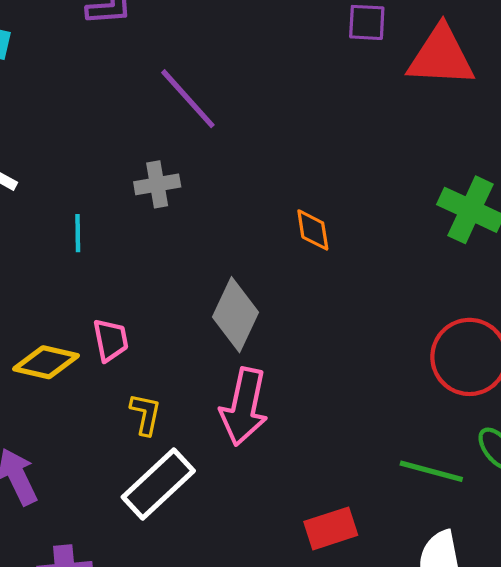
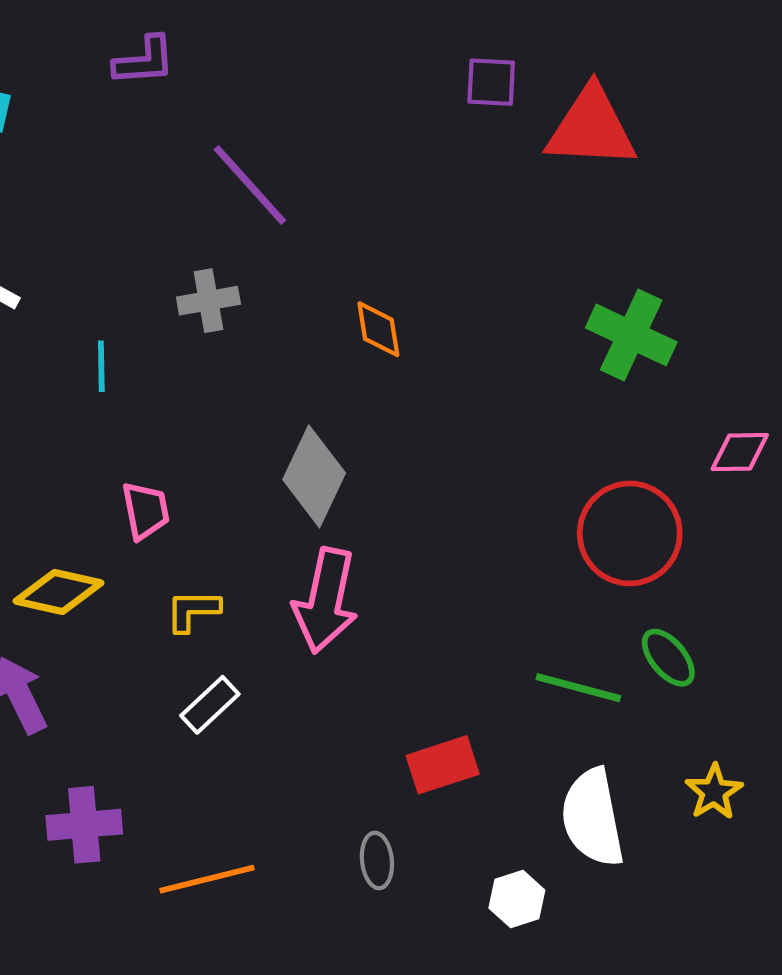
orange diamond: (313, 230) -> (378, 329), moved
yellow diamond: (46, 362) -> (58, 592), moved
yellow L-shape: (146, 414) -> (193, 611), turned -102
white rectangle: (158, 484) -> (210, 705), size x0.6

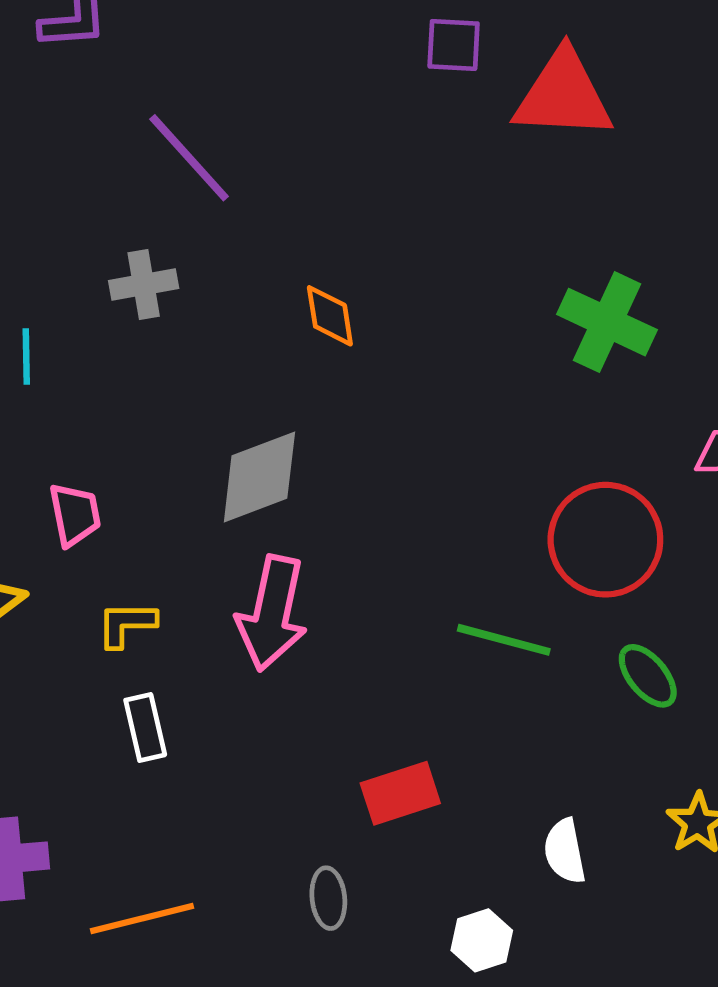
gray diamond: (314, 476) -> (259, 477), turned 44
green line: (578, 688) -> (504, 640), moved
white rectangle: (210, 705) -> (145, 727), turned -60
white semicircle: (593, 818) -> (565, 851), size x0.6

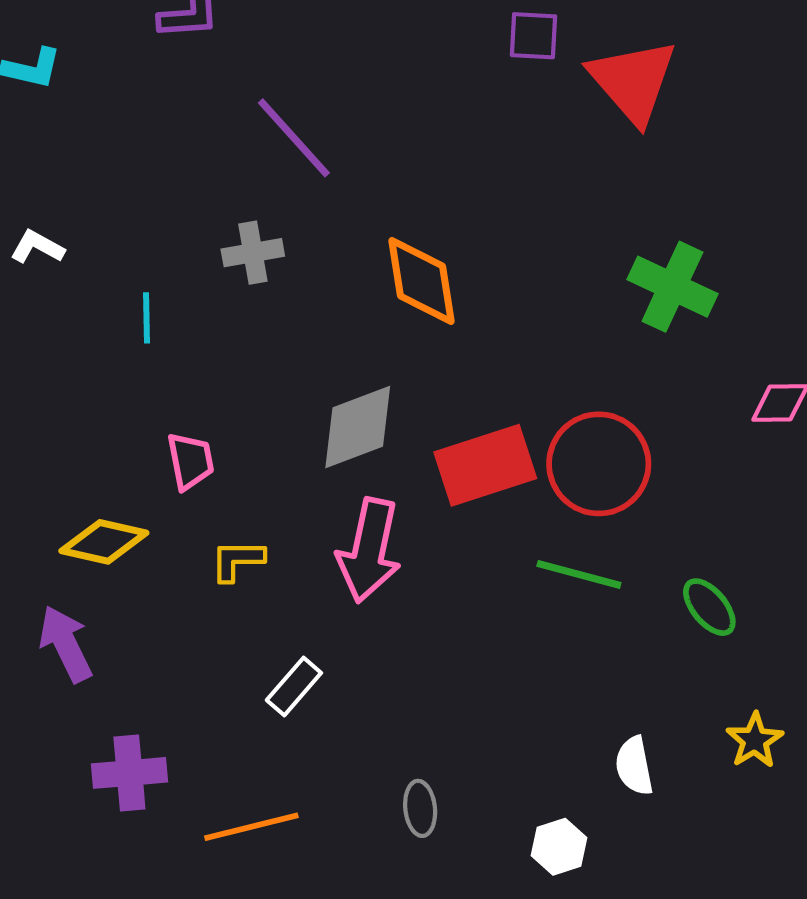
red triangle: (563, 95) -> (633, 81), turned 46
orange diamond: (330, 316) -> (422, 281), size x1.6
red circle: (605, 540) -> (599, 464), moved
white rectangle: (145, 727) -> (294, 686), moved, turned 54
red rectangle: (400, 793) -> (485, 465), moved, size x1.4

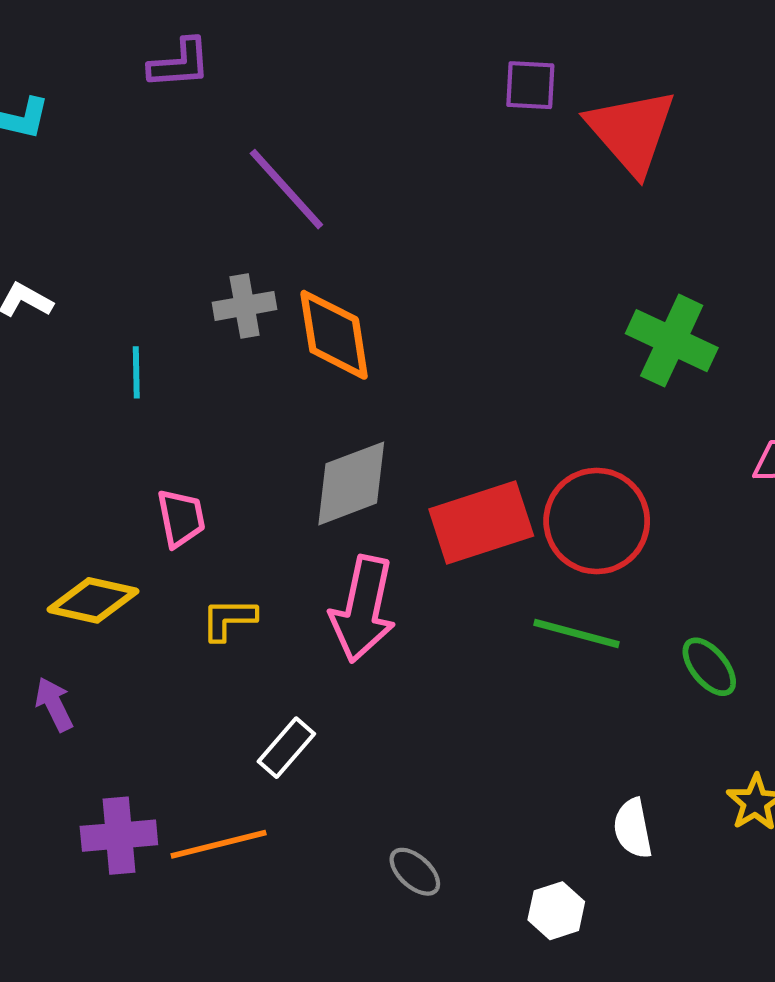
orange diamond: (422, 281) -> (334, 335), moved
purple arrow: (66, 644) -> (54, 704), size x0.7
gray ellipse: (420, 808) -> (415, 872), turned -42
orange line: (251, 827) -> (219, 844), moved

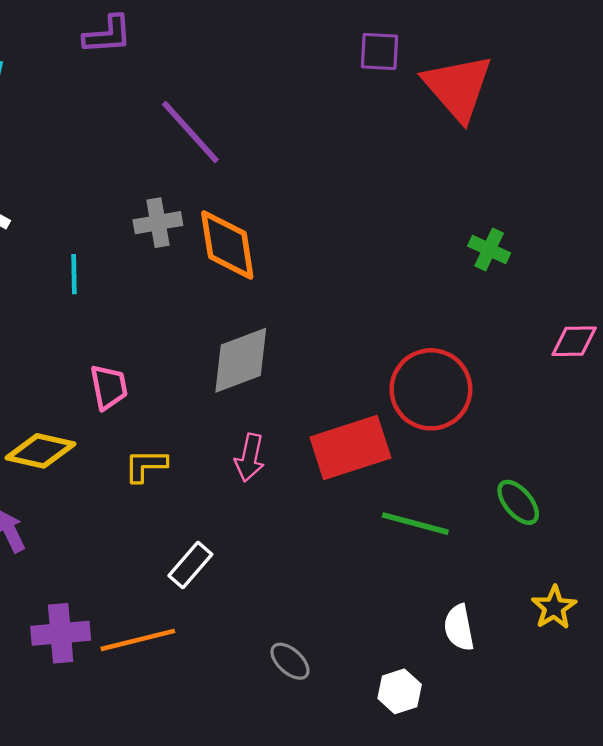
green cross: (672, 341) -> (489, 249), size x0.6
red rectangle: (481, 522) -> (350, 448), moved
pink arrow: (363, 609) -> (250, 458), size x0.6
green line: (576, 634) -> (415, 524), moved

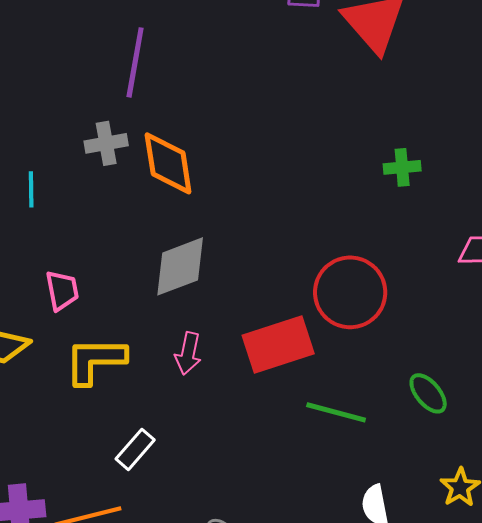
purple line: (190, 132) -> (135, 62), turned 52
green cross: (489, 249) -> (402, 167), turned -30
yellow L-shape: (146, 465) -> (95, 360), size x1.6

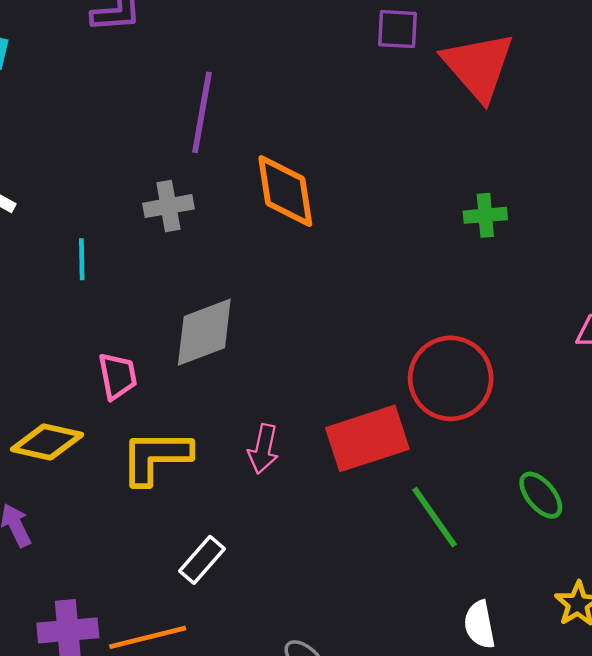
orange diamond: (168, 163) -> (285, 191), moved
green cross: (402, 167) -> (485, 215), moved
gray diamond: (180, 266) -> (204, 332), moved
green line: (336, 412) -> (434, 517), turned 40

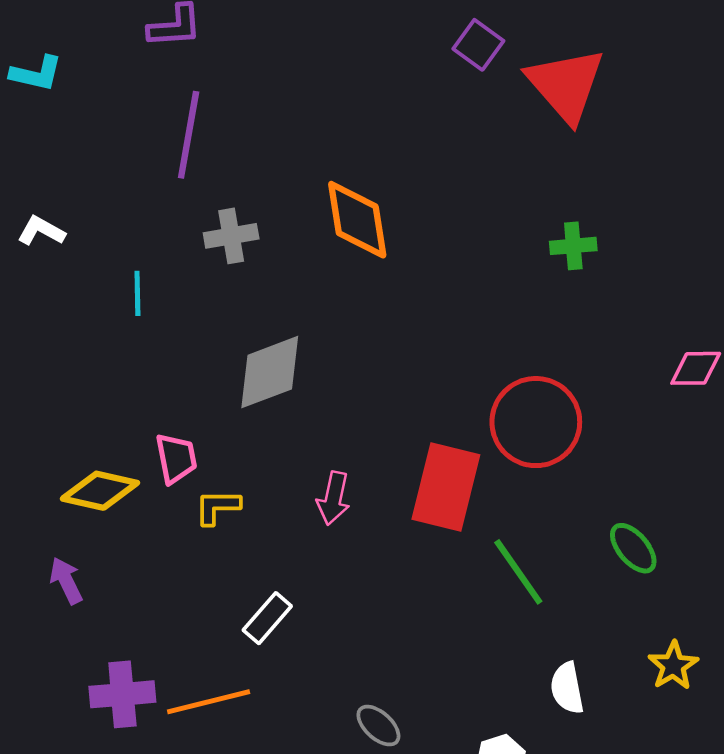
purple square: (397, 29) -> (478, 45), turned 33
purple line: (202, 112) -> (189, 135), moved
pink trapezoid: (118, 376) -> (176, 458), moved
red rectangle: (367, 438) -> (446, 487), turned -58
yellow L-shape: (156, 457) -> (217, 507), size x0.6

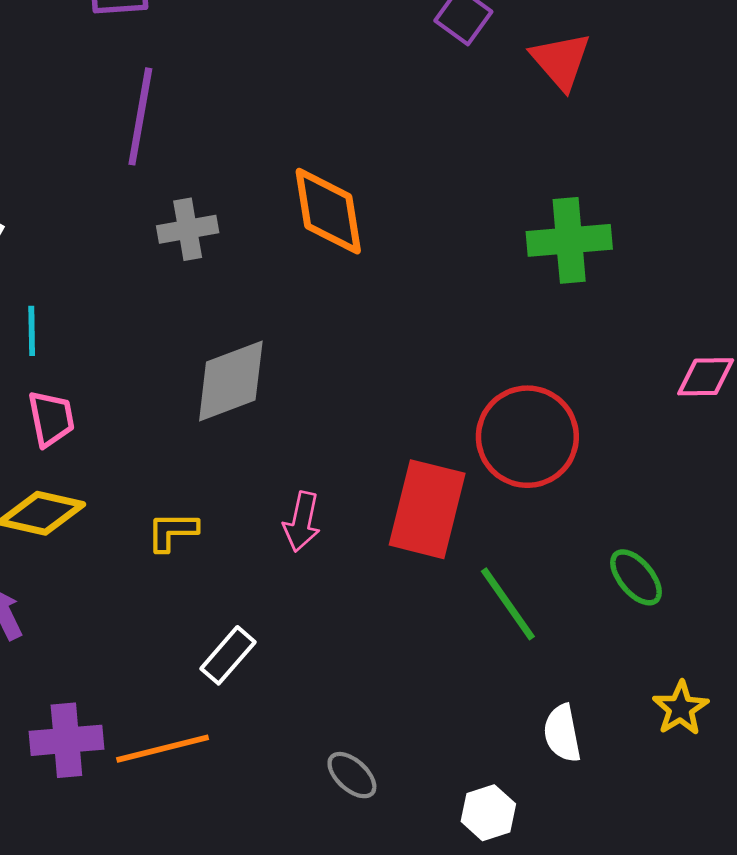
red triangle: (566, 85) -> (561, 61), size x0.7
green cross: (573, 246) -> (569, 240), size x1.6
cyan line: (137, 293) -> (32, 331), moved
pink trapezoid: (176, 458) -> (51, 419), moved

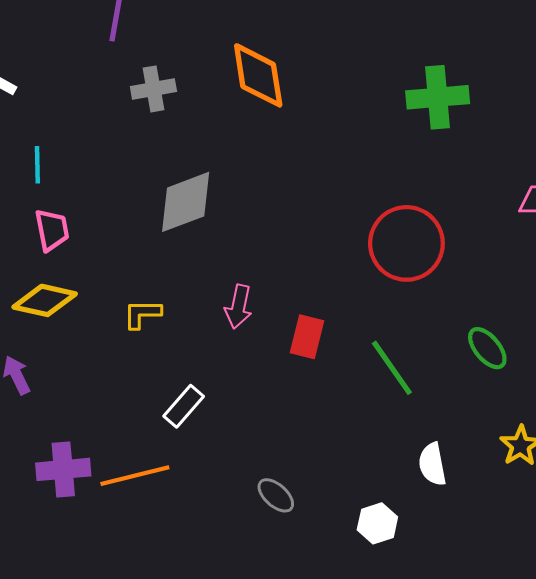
red rectangle: (427, 509) -> (307, 337), moved, size x0.6

